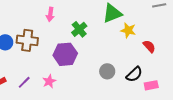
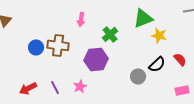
red semicircle: (149, 46) -> (180, 59), moved
black semicircle: (134, 74) -> (157, 64), moved
purple line: (24, 82) -> (55, 87), turned -72

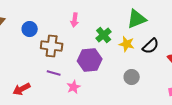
yellow star: (159, 35) -> (127, 44), moved
blue circle: (36, 47) -> (30, 29), moved
black semicircle: (157, 64) -> (151, 46), moved
purple line: (55, 87) -> (54, 73), moved, turned -48

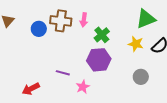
green cross: (104, 35) -> (102, 35), moved
brown cross: (52, 46) -> (61, 21), moved

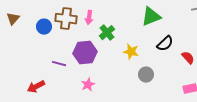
yellow star: (136, 44) -> (131, 52), moved
purple hexagon: (99, 60) -> (85, 53), moved
purple line: (63, 73) -> (59, 64), moved

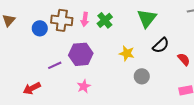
green triangle: (151, 17) -> (147, 18), turned -30
green cross: (107, 33) -> (105, 20), moved
purple line: (59, 64) -> (55, 65), turned -40

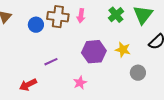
green cross: (105, 20) -> (116, 15), moved
purple hexagon: (81, 54) -> (94, 52), moved

